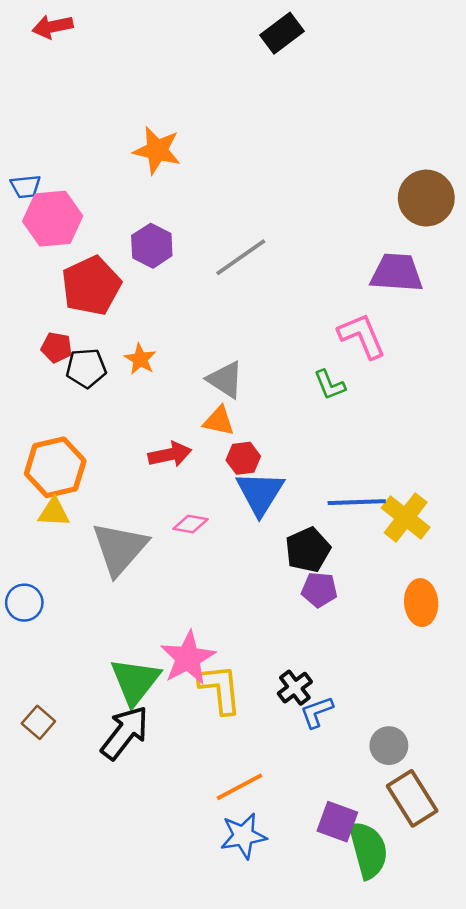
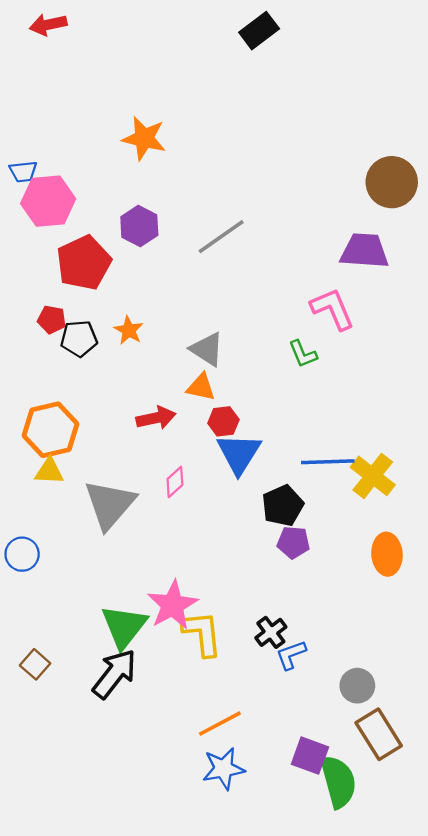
pink diamond: (190, 524) -> (175, 482), turned -52

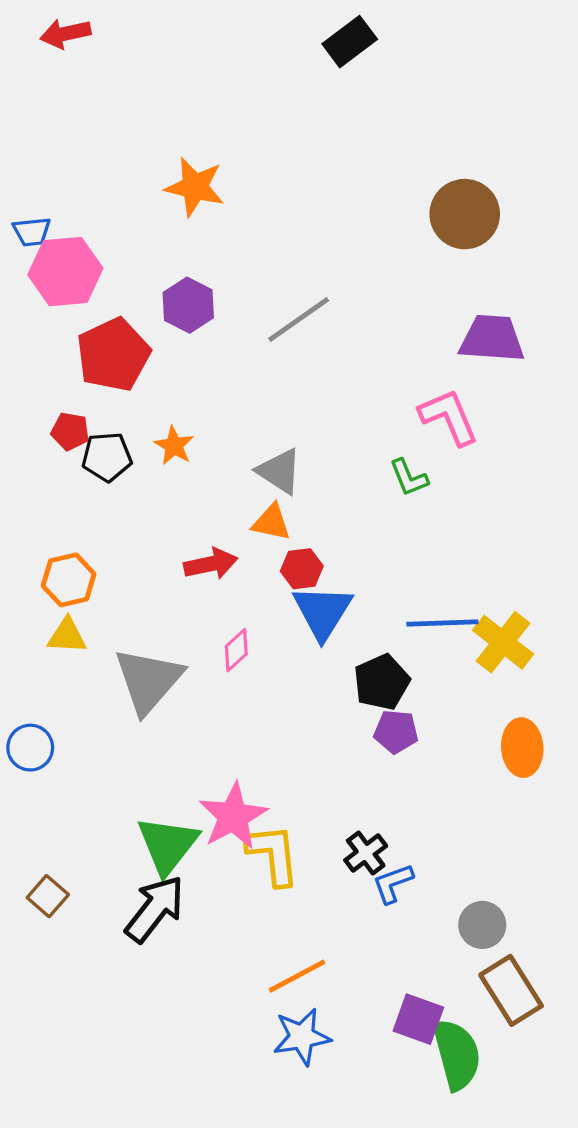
brown circle: (392, 182) -> (465, 214), moved
orange hexagon: (51, 430) -> (69, 580), size x0.7

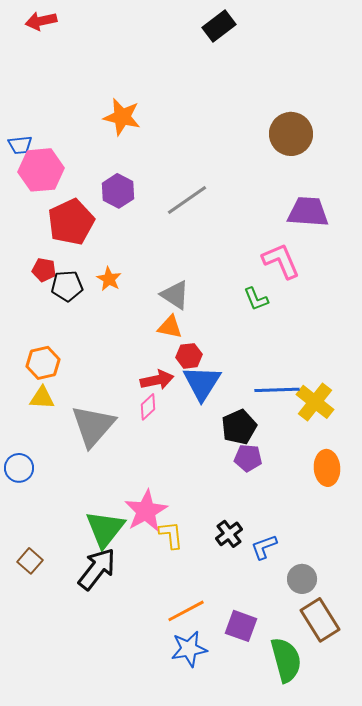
red arrow: (211, 564) -> (157, 380), moved
yellow L-shape: (273, 855) -> (171, 535), size x0.7
blue L-shape: (393, 883) -> (264, 547), moved
purple square: (418, 1019) -> (241, 626), moved

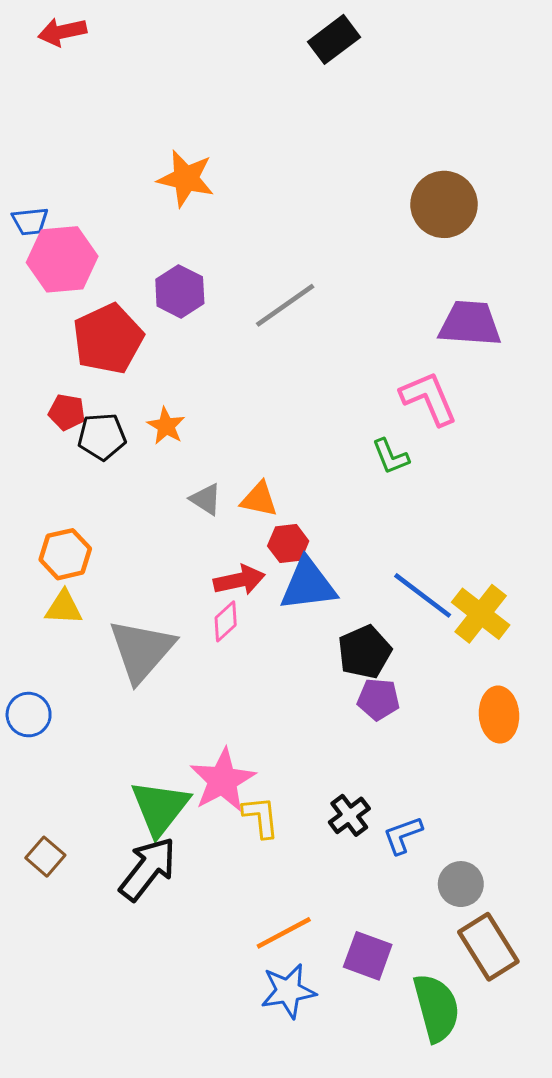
gray triangle: (175, 295) -> (206, 499), moved, size x0.7
blue triangle: (202, 383) -> (308, 585), turned 51
blue line: (277, 390) -> (423, 595), turned 39

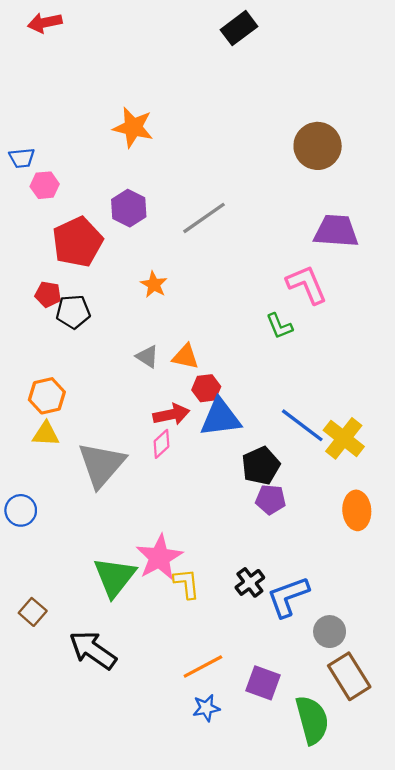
pink hexagon: (62, 259) -> (45, 185), size x0.6
orange star: (166, 426) -> (154, 285), moved
blue L-shape: (403, 835) -> (288, 597), size x1.5
black arrow: (148, 869) -> (93, 650), moved, turned -93
blue star: (288, 991) -> (206, 708), size x0.7

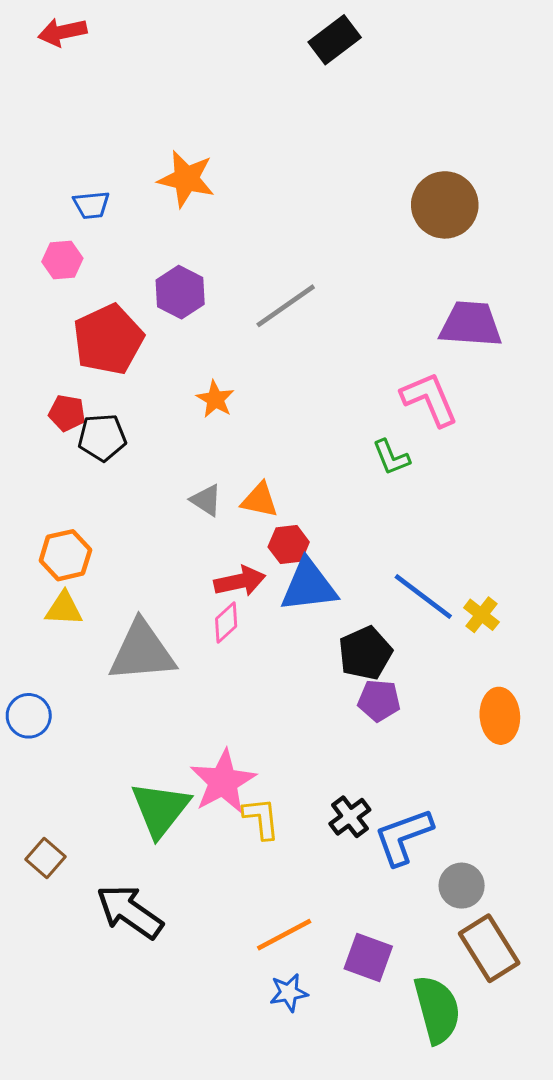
blue trapezoid: (22, 158) -> (91, 205), moved
yellow cross: (344, 438) -> (481, 615), size x0.6
gray triangle: (101, 465) -> (142, 652), turned 44

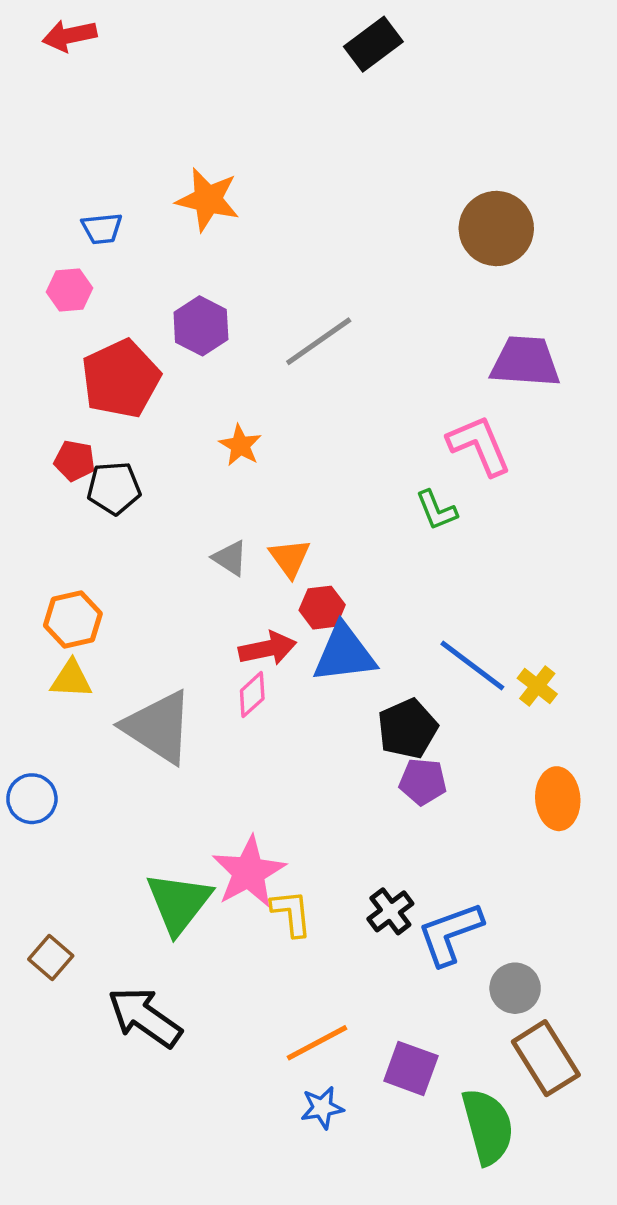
orange triangle: (260, 500) -> (290, 558), turned 42
gray triangle: (142, 652) -> (158, 727), turned 38

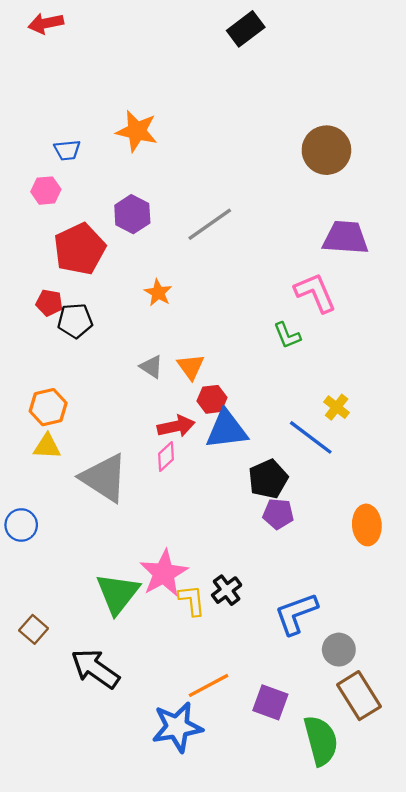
yellow cross: (537, 686) -> (337, 407), moved
black cross: (390, 911) -> (227, 590), moved
blue star: (322, 1108) -> (177, 727), moved, size x1.8

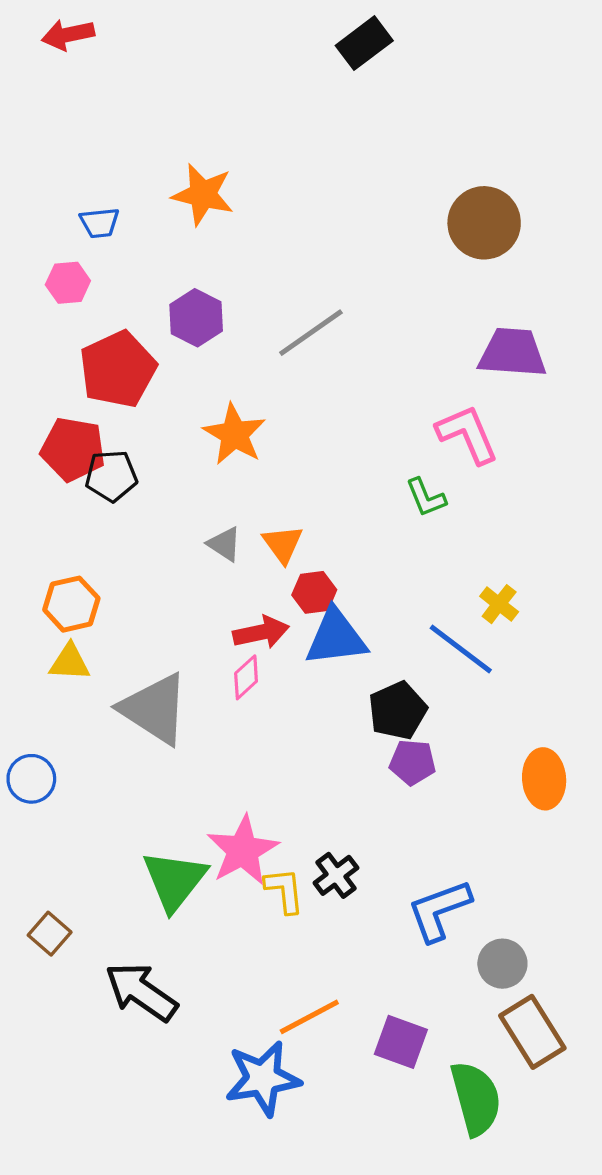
orange star: (158, 293) -> (234, 434), size x1.5
red pentagon: (49, 303) -> (73, 449), size x1.6

